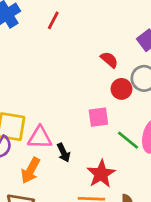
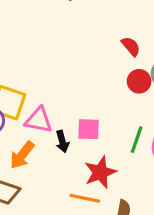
pink square: (98, 117) -> (88, 129), moved
green line: (128, 140) -> (137, 140), turned 60

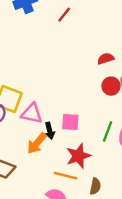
red semicircle: (131, 46) -> (106, 59), turned -70
orange arrow: (22, 155) -> (37, 143), moved

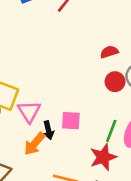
pink triangle: (32, 114) -> (29, 111), turned 45
red star: (78, 156) -> (103, 157), moved

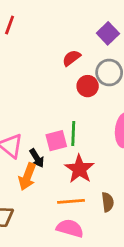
green line: (111, 131) -> (73, 134), moved
red star: (103, 157) -> (79, 169), moved

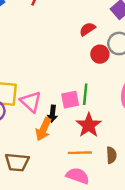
black arrow: (37, 158) -> (53, 114), turned 35

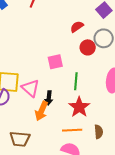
pink square: (70, 100) -> (55, 62), moved

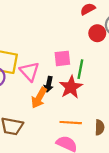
pink square: (55, 62) -> (62, 58), moved
red star: (79, 107) -> (71, 87), moved

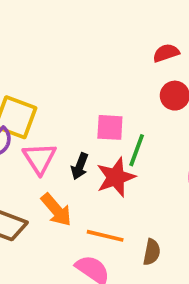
pink triangle: (29, 71) -> (39, 158), moved
orange arrow: (39, 98) -> (56, 210), moved, turned -80

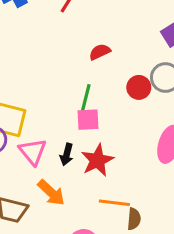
red semicircle: (166, 53) -> (100, 52), moved
green line: (137, 150) -> (86, 98), moved
orange line: (105, 236) -> (114, 203), moved

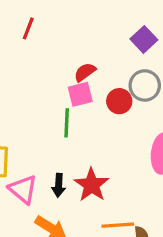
red semicircle: (100, 52) -> (85, 72), moved
pink square: (88, 120) -> (80, 94), moved

